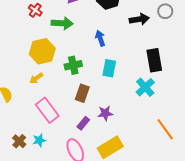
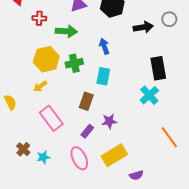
red cross: (35, 10) -> (39, 18), turned -32
green cross: (73, 65) -> (74, 63), moved
cyan rectangle: (109, 68) -> (103, 76), moved
cyan star: (39, 140) -> (43, 157), moved

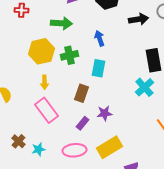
red cross: (39, 18) -> (21, 10), moved
yellow arrow: (40, 86) -> (44, 82), moved, turned -56
pink ellipse: (79, 158) -> (74, 150), turned -70

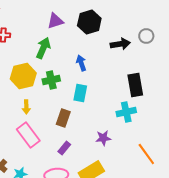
green arrow: (61, 23) -> (43, 48), turned -70
cyan cross: (144, 87) -> (126, 112), turned 30
purple star: (104, 113) -> (103, 138), moved

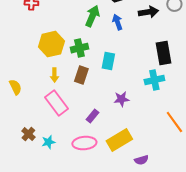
green arrow: (43, 48) -> (92, 16), moved
blue arrow: (81, 63) -> (117, 22), moved
brown rectangle: (63, 118) -> (81, 75), moved
purple star: (103, 138) -> (121, 99), moved

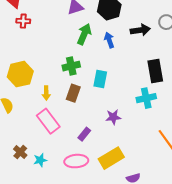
yellow hexagon: (51, 44) -> (20, 74), moved

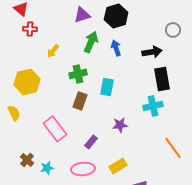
black arrow: (140, 30) -> (152, 52), moved
yellow arrow: (46, 93) -> (53, 51), moved, turned 40
yellow rectangle: (111, 158) -> (118, 166), size x0.7

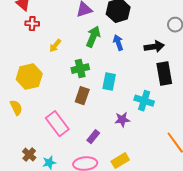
cyan cross: (153, 106) -> (144, 101), moved, turned 30

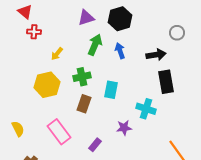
yellow hexagon: (29, 77) -> (47, 85), moved
yellow semicircle: (16, 108) -> (18, 129), moved

